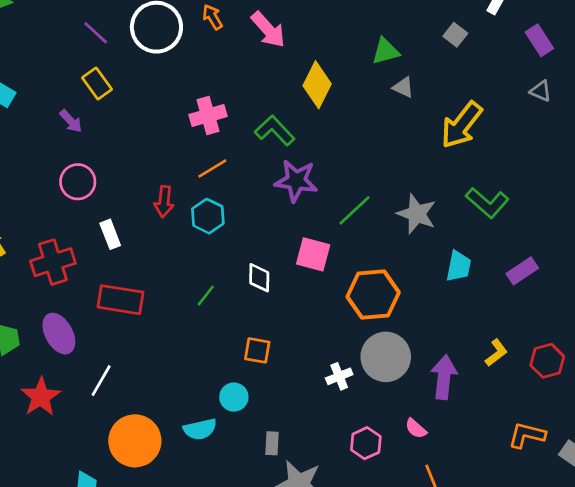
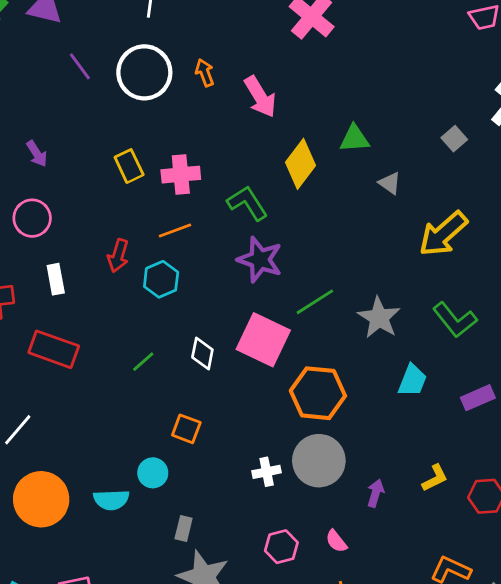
green triangle: (386, 51) -> (355, 139), moved
yellow rectangle: (97, 83) -> (129, 166), moved
pink square: (313, 254) -> (263, 340), size x1.4
purple arrow: (444, 377) -> (376, 493), size x0.6

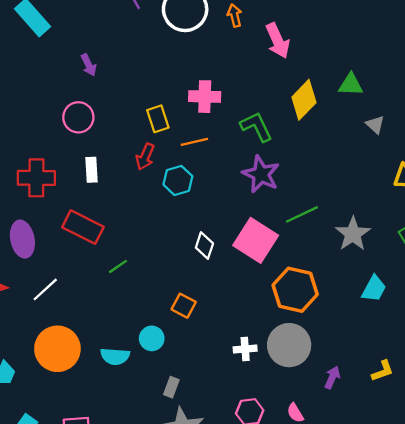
yellow rectangle: (129, 166) -> (158, 119), moved
green line: (143, 362) -> (118, 266), moved

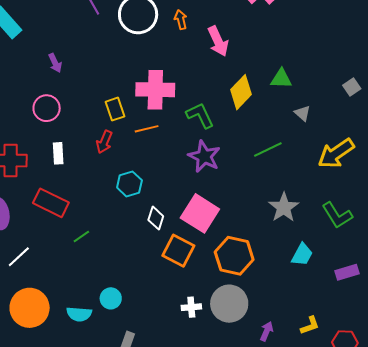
pink cross: (205, 97) -> (155, 90), size x1.4
cyan hexagon: (178, 180) -> (129, 184), moved
green line: (302, 214) -> (268, 150), moved
orange square: (184, 306) -> (178, 251), moved, size x1.5

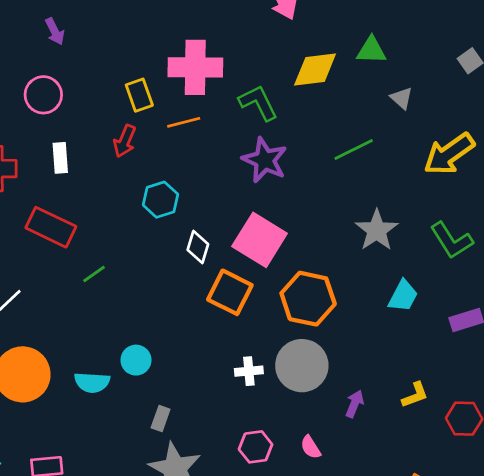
yellow diamond: (241, 92) -> (315, 69), turned 40

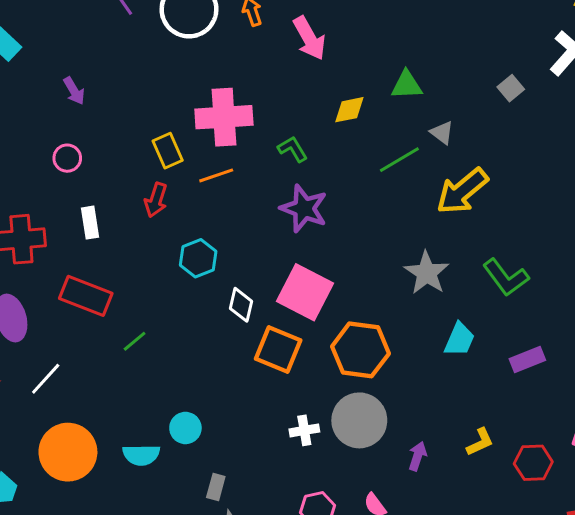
yellow diamond: (315, 69) -> (349, 110), size x0.7
pink circle: (43, 95) -> (67, 158), size x0.7
green L-shape: (258, 103) -> (293, 149), size x0.7
green line: (354, 150) -> (399, 160), moved
yellow arrow: (449, 154) -> (462, 191), moved

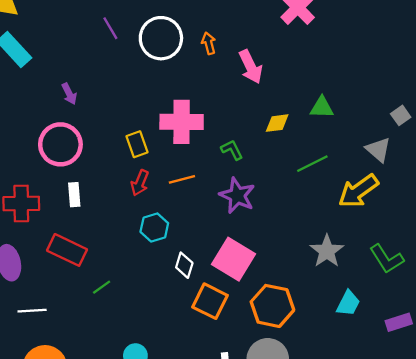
gray triangle: (442, 133) -> (378, 150), moved, size x1.4
pink circle: (67, 158) -> (60, 144), size x2.0
orange line: (216, 175) -> (182, 179), moved
red arrow: (156, 200) -> (140, 183), moved
white line: (46, 379) -> (32, 311), turned 40

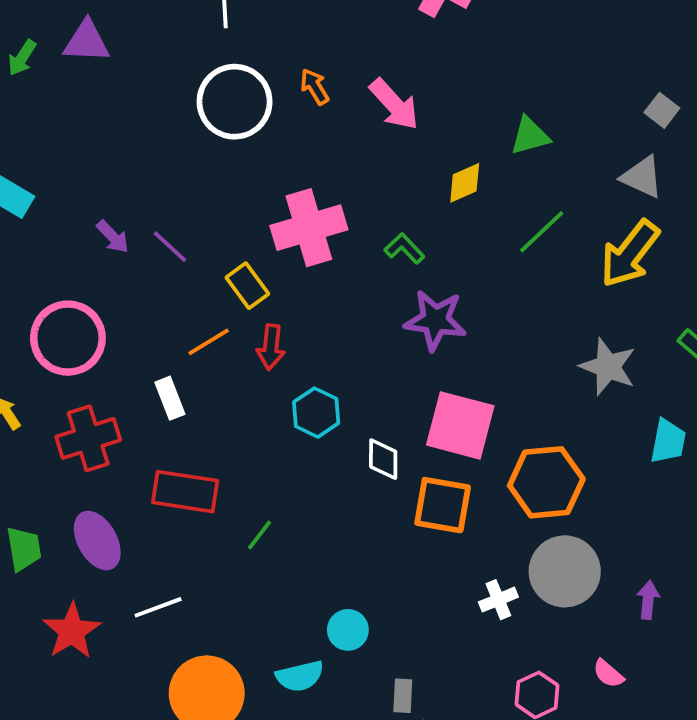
purple line: (110, 28) -> (170, 247), moved
pink circle: (60, 144) -> (68, 338), moved
orange line: (182, 179) -> (209, 342), moved

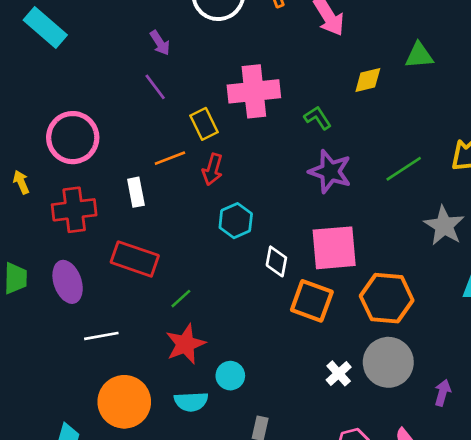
green line: (542, 232) -> (404, 169), moved
purple arrow: (113, 237) -> (160, 43), moved
pink square: (460, 425) -> (334, 248), turned -30
white cross: (498, 600) -> (339, 373), turned -30
red star: (72, 631) -> (185, 344), moved

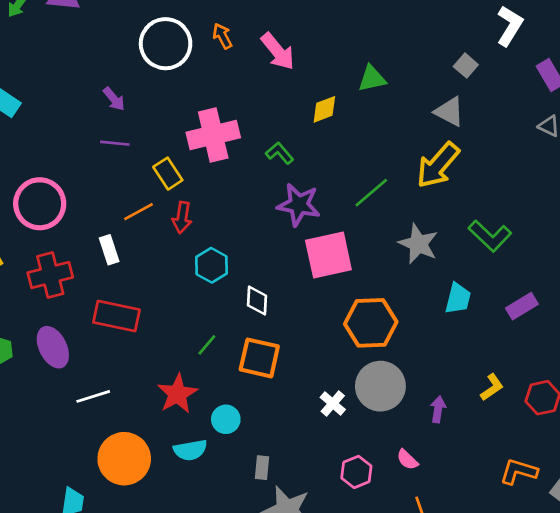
purple line: (155, 87) -> (115, 143), turned -40
pink square: (334, 248) -> (328, 255), moved
green line: (181, 299) -> (207, 345), moved
orange square: (312, 301) -> (259, 358), moved

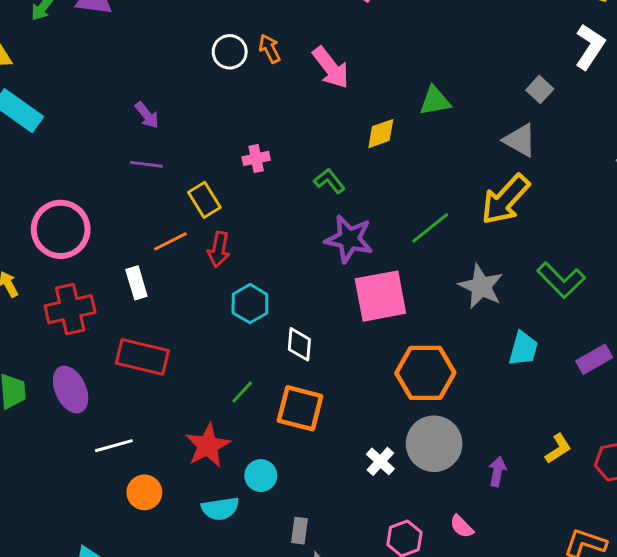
white circle: (166, 44) -> (230, 52), moved, size x0.6
pink cross: (213, 135) -> (256, 158), size x0.5
orange circle: (124, 459) -> (144, 492), moved, size x0.6

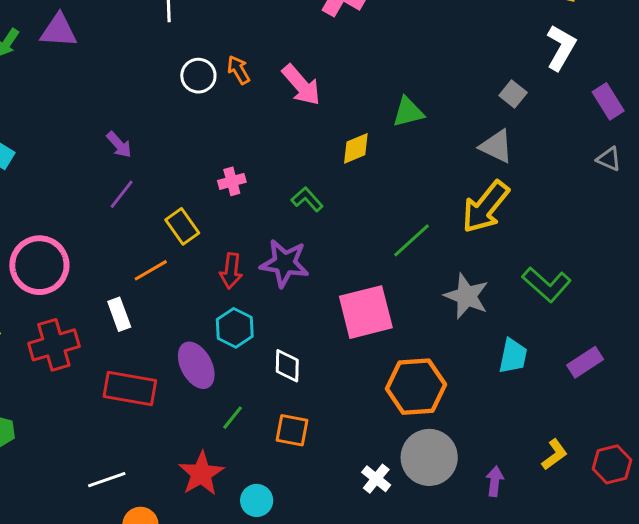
purple line: (146, 164) -> (122, 194), turned -56
purple star: (349, 239) -> (285, 263), moved
red arrow: (219, 249) -> (231, 271), moved
purple ellipse: (71, 390) -> (196, 365), moved
orange square: (300, 408) -> (292, 430), size x0.7

